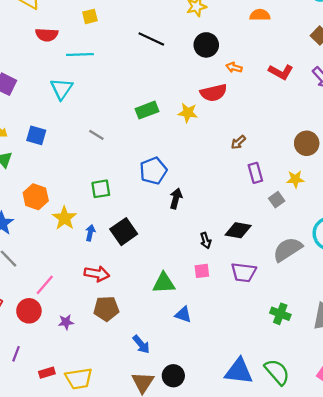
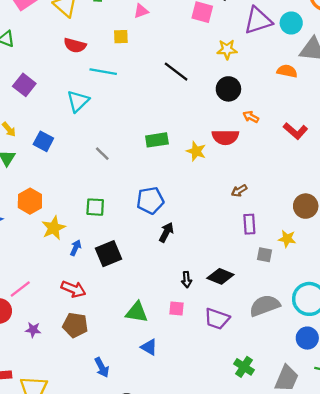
gray square: (277, 200) -> (264, 255), turned 35

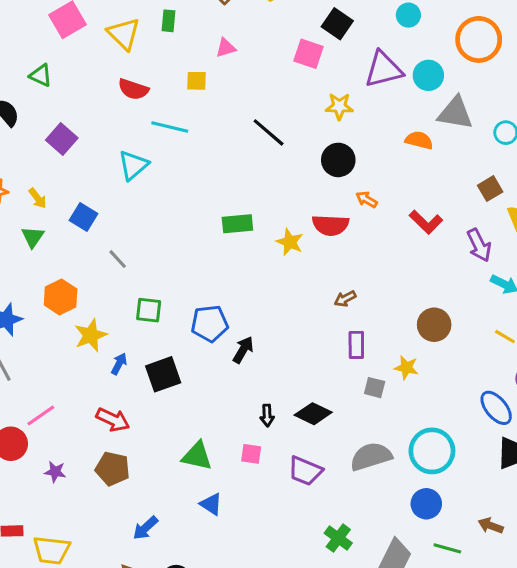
gray line: (102, 154) -> (118, 259), moved
blue pentagon: (150, 200) -> (210, 324), moved
blue arrow: (102, 367) -> (145, 528), turned 72

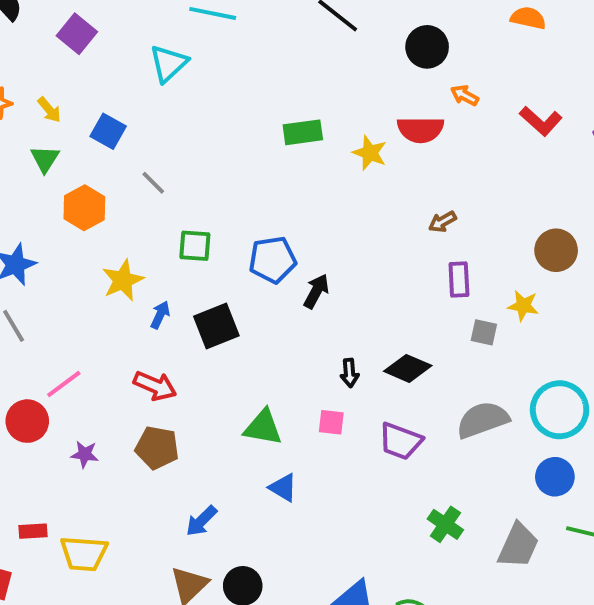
orange hexagon: (61, 297) -> (84, 208), moved

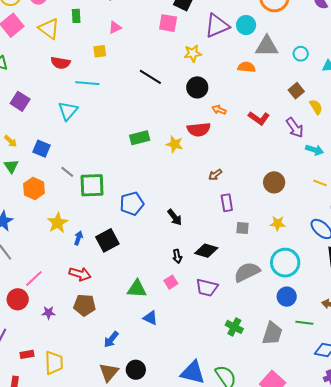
green square: (195, 246) -> (92, 185), moved, size x1.5
black arrow: (316, 291) -> (175, 217), moved, turned 120
yellow star: (523, 306) -> (278, 223), moved
pink square: (331, 422) -> (171, 282), turned -32
yellow trapezoid: (84, 554) -> (54, 363), turned -90

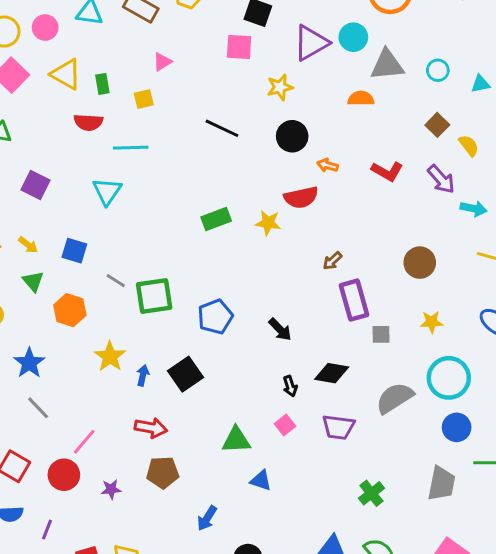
green rectangle: (76, 16) -> (102, 84), moved
purple rectangle: (227, 203) -> (354, 300), size x1.5
green cross: (234, 327) -> (371, 493), moved, turned 30

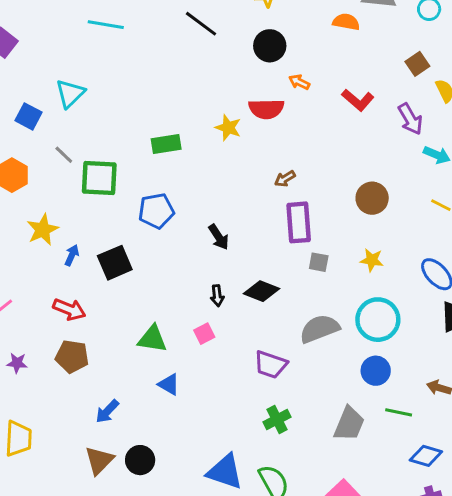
cyan triangle: (107, 191) -> (70, 93), moved
green rectangle: (216, 219) -> (166, 144), moved
purple trapezoid: (338, 427) -> (271, 365), moved

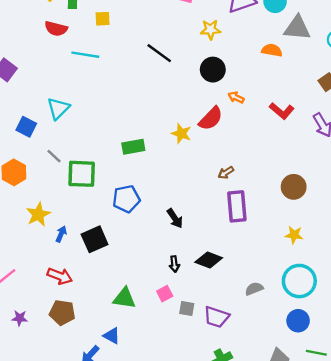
red semicircle: (266, 109) -> (211, 119), turned -44
gray square: (319, 262) -> (187, 308), moved
gray semicircle: (320, 329) -> (254, 289), size x0.6
blue triangle: (169, 384) -> (112, 336), moved

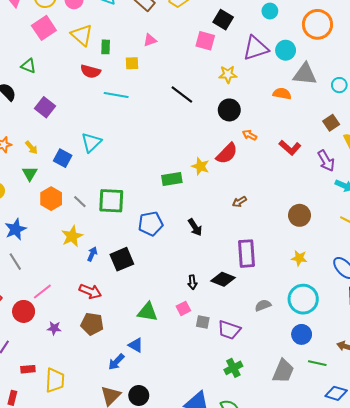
green rectangle: (133, 147) -> (172, 179), moved
gray line: (54, 156) -> (80, 202), moved
purple rectangle: (237, 206) -> (246, 254), moved
black arrow: (175, 218) -> (195, 227), moved

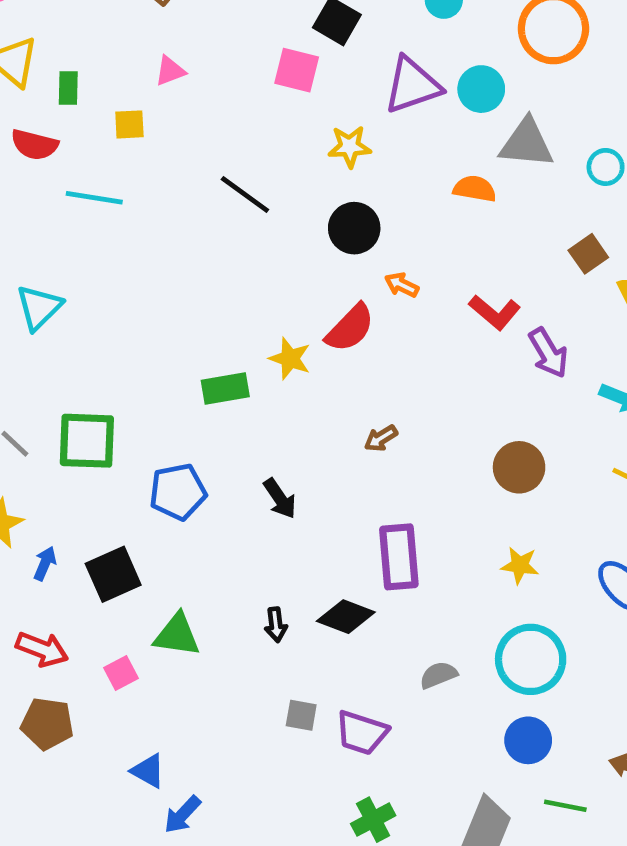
purple arrow: (326, 161) -> (548, 353), moved
pink square: (183, 308) -> (121, 673), moved
green triangle: (148, 312) -> (177, 635), moved
blue arrow: (116, 362) -> (182, 815), moved

